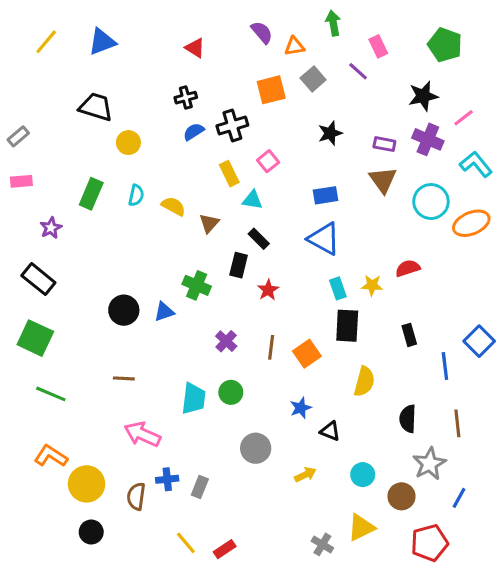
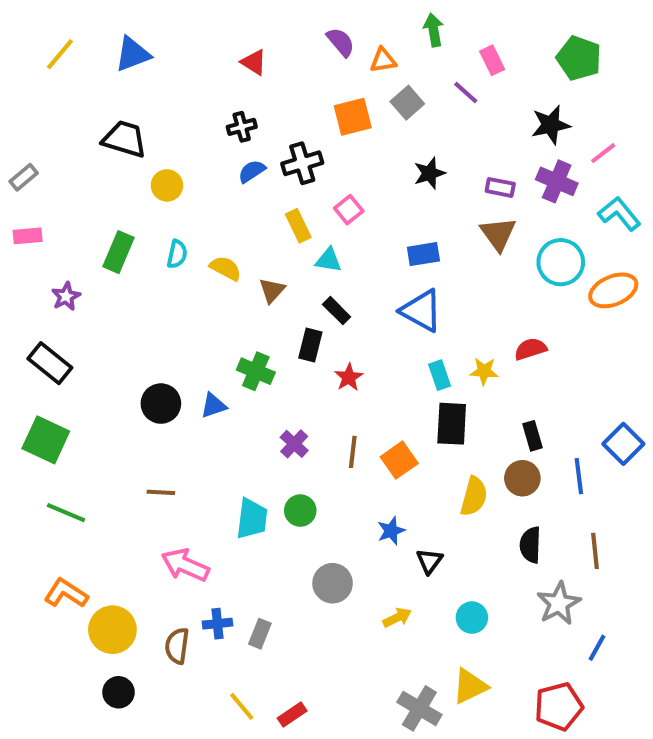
black triangle: (330, 431) -> (429, 561), turned 45
brown circle: (402, 496) -> (522, 478), moved
gray cross: (322, 544) -> (419, 708), size x1.5

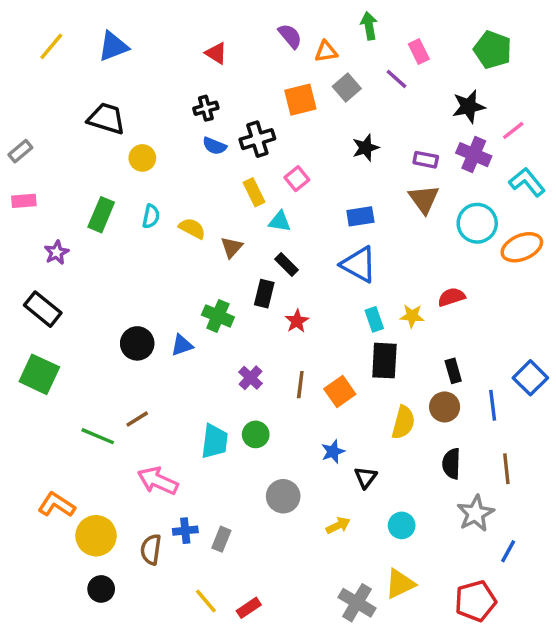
blue semicircle: (252, 171) -> (214, 146), turned -125
brown line: (161, 492) -> (137, 419), turned -35
green line: (66, 513) -> (98, 436), moved

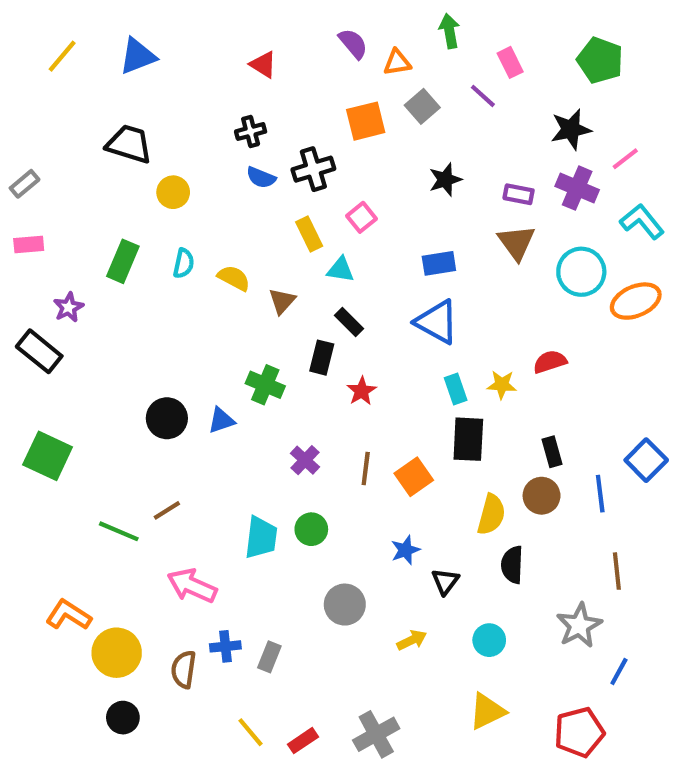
black rectangle: (43, 309) -> (39, 351), moved
black semicircle: (451, 464) -> (512, 565), moved
gray cross: (357, 603) -> (376, 734), moved, turned 30

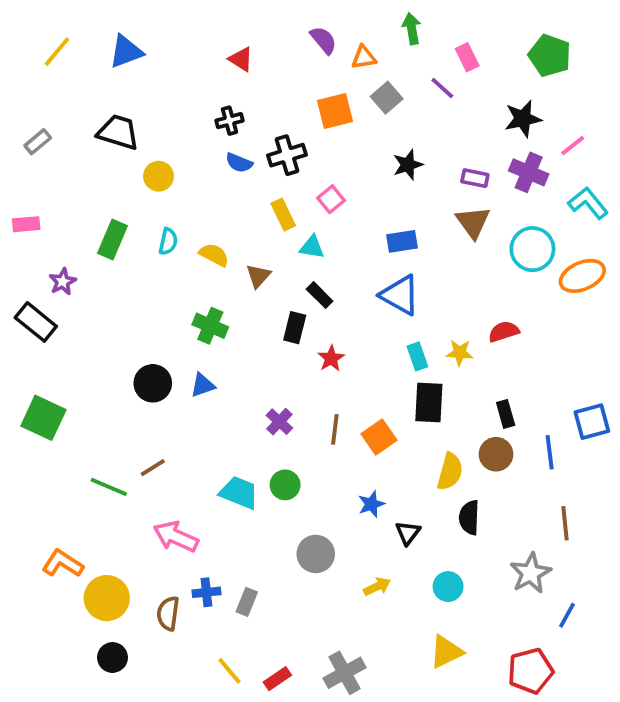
gray rectangle: (25, 184) -> (38, 142), moved
green cross: (265, 385) -> (210, 326), moved
blue square: (646, 460) -> (592, 422), turned 30
cyan trapezoid: (261, 538) -> (239, 493), turned -75

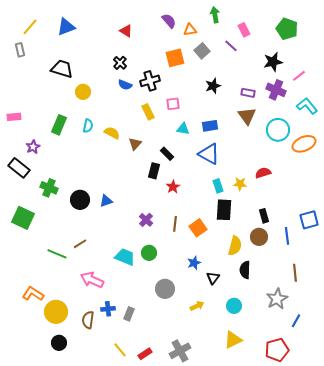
black cross: (229, 121) -> (120, 63), turned -32
gray rectangle: (38, 142) -> (20, 50), moved, turned -64
pink square: (331, 199) -> (173, 104), turned 32
cyan triangle: (312, 247) -> (183, 129), moved
green cross: (210, 326) -> (49, 188), moved

